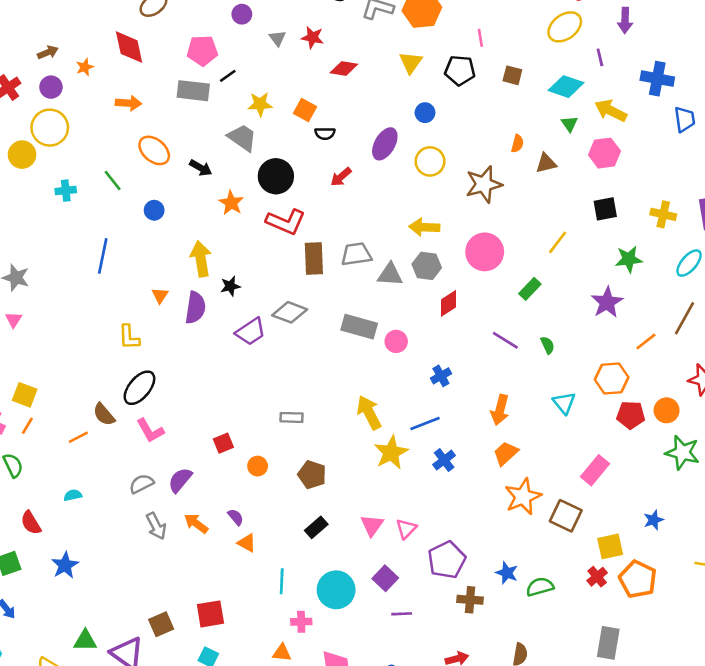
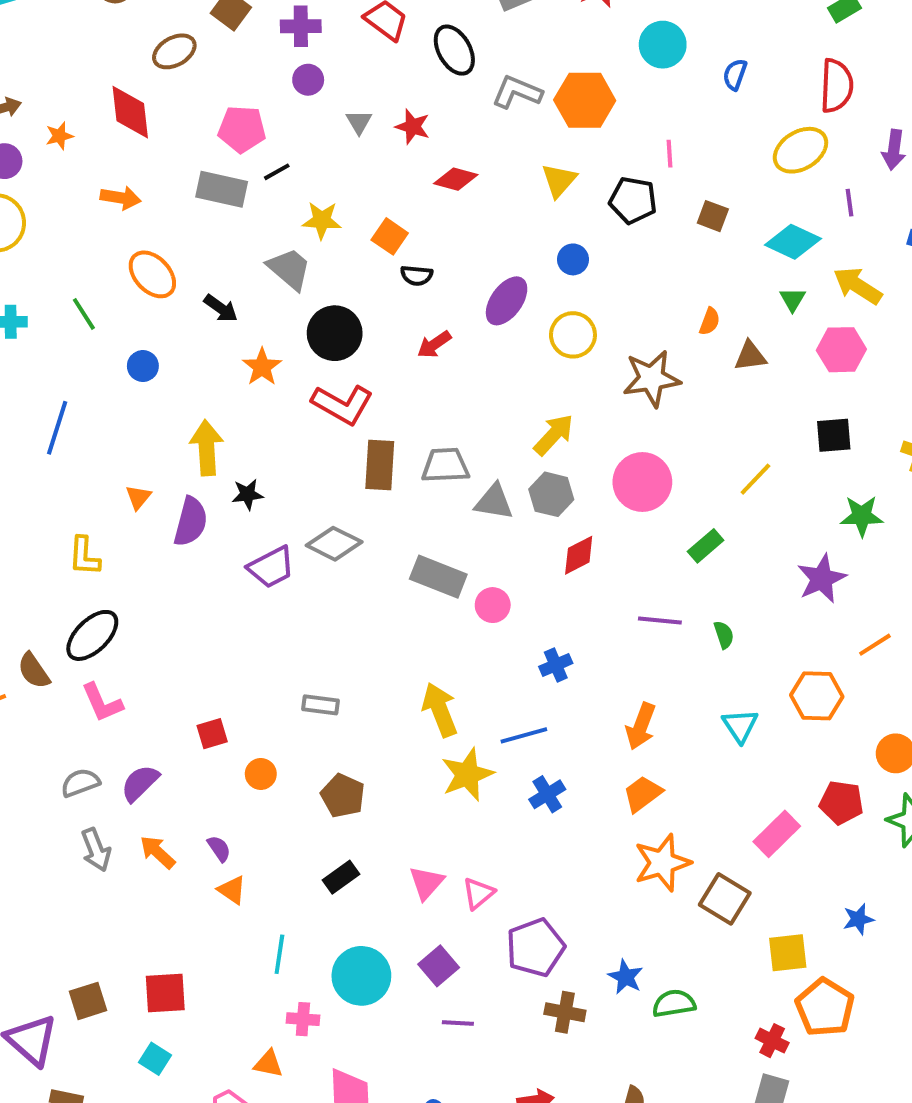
yellow arrow: (424, 227) -> (554, 435), turned 124
purple line: (505, 340) -> (660, 621), turned -32
red pentagon: (631, 415) -> (841, 802), moved
red cross: (597, 577) -> (772, 1041), moved, turned -30

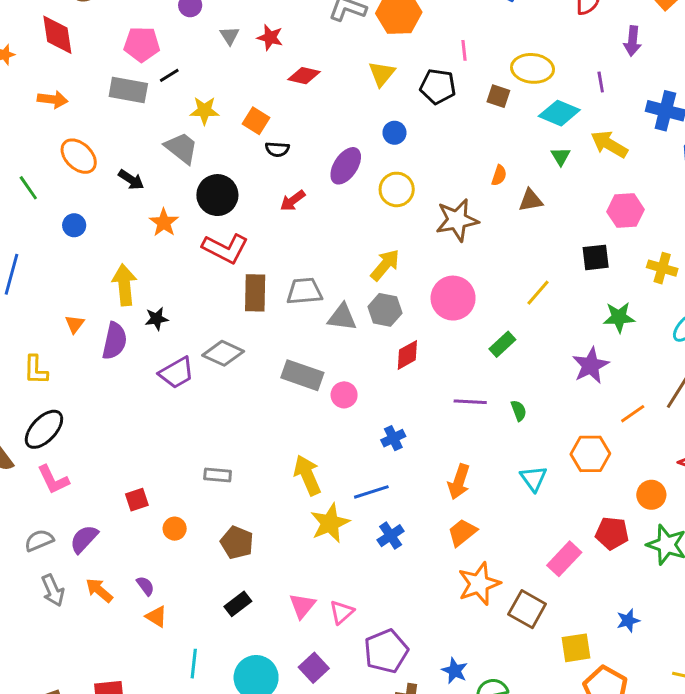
yellow ellipse: (800, 150) -> (532, 68), moved, turned 39
pink hexagon: (841, 350) -> (626, 211), moved

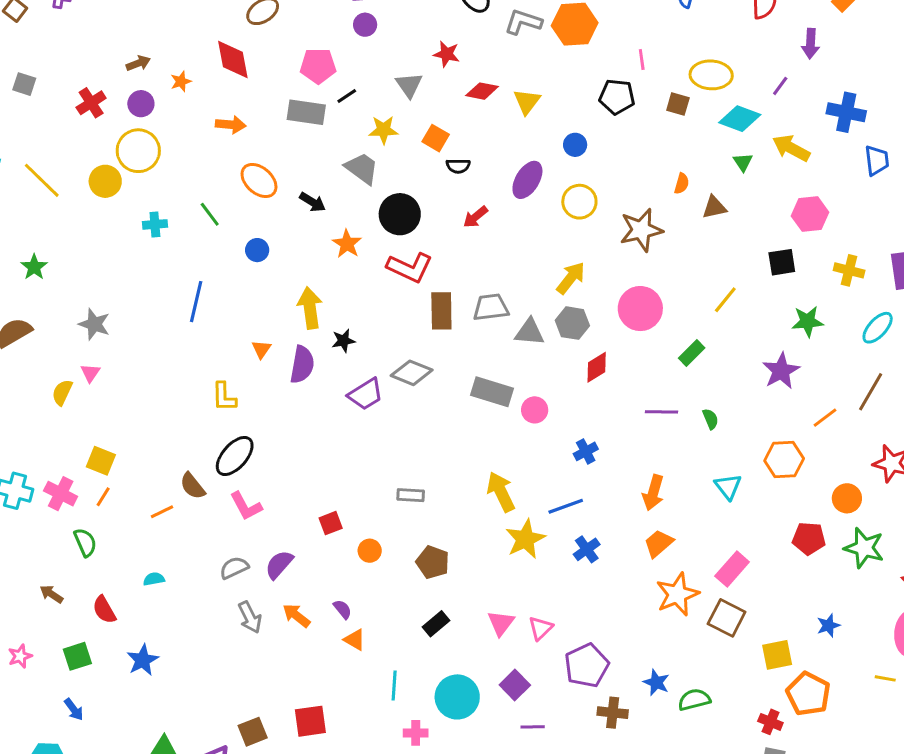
gray triangle: (230, 36) -> (409, 85), moved, size x1.4
yellow triangle: (382, 74) -> (527, 102), moved
purple line: (601, 82) -> (780, 86), turned 48
pink rectangle: (564, 559) -> (732, 569), moved

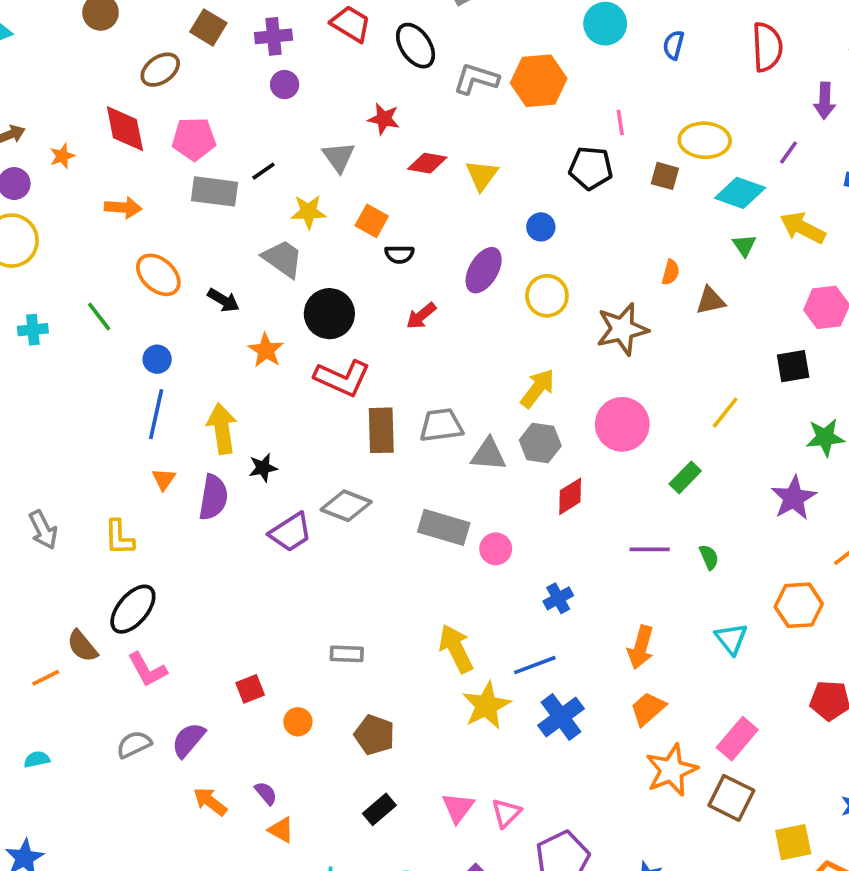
pink pentagon: (318, 66) -> (194, 139), moved
blue line: (196, 302) -> (156, 414), moved
blue cross: (587, 549) -> (561, 717), size x1.4
gray arrow: (250, 617) -> (43, 530), moved

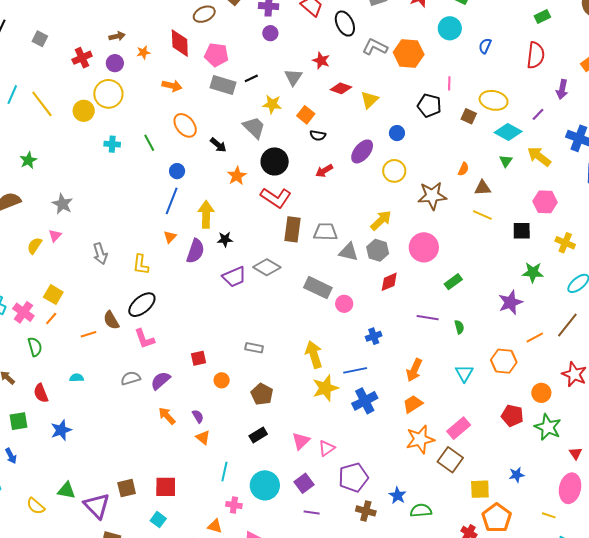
yellow line: (725, 412) -> (482, 215), moved, turned 66

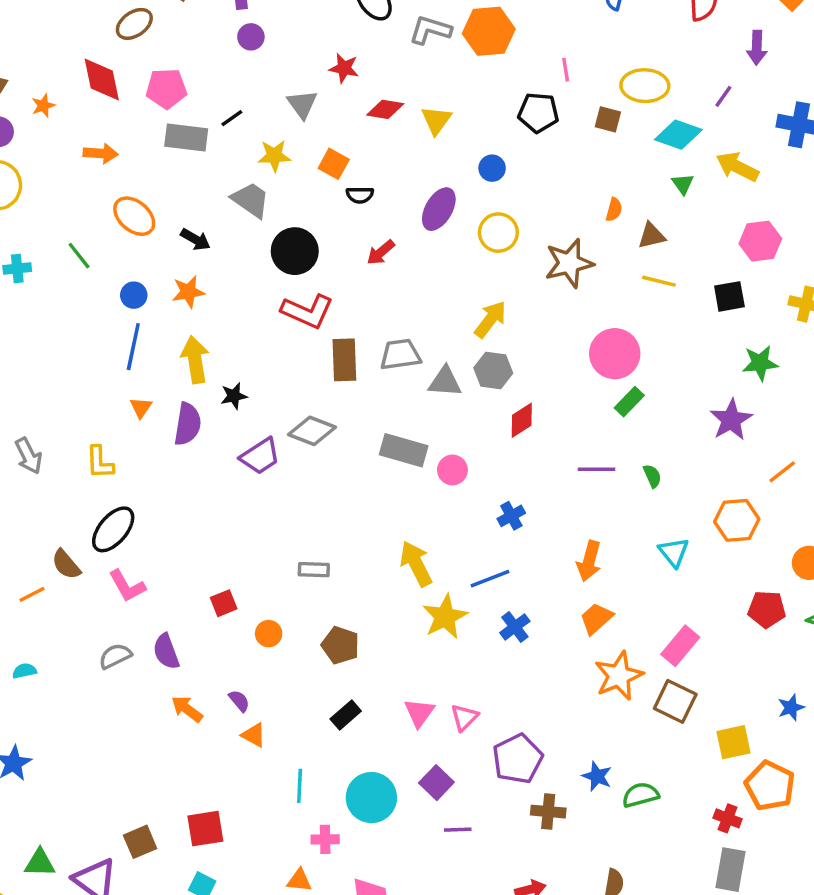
orange star: (237, 176) -> (188, 292), moved, turned 30
pink circle: (424, 247) -> (615, 354), moved
purple semicircle: (161, 381) -> (166, 652), turned -60
blue cross: (365, 401) -> (515, 627), size x0.7

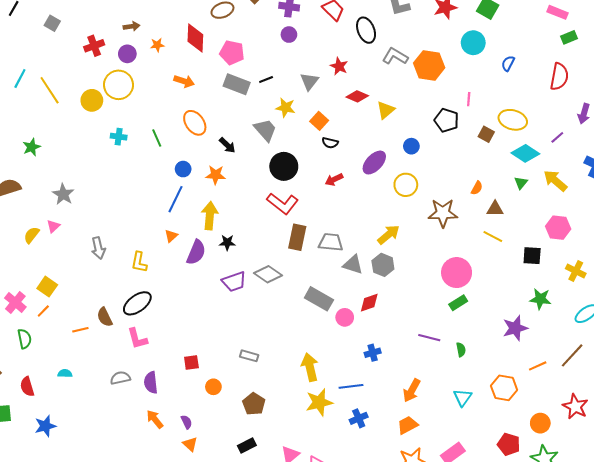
red diamond: (522, 420) -> (369, 303), moved

